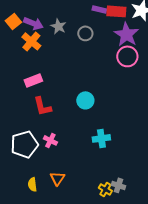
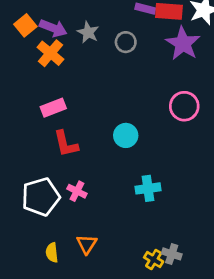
pink circle: (127, 56) -> (184, 106), moved

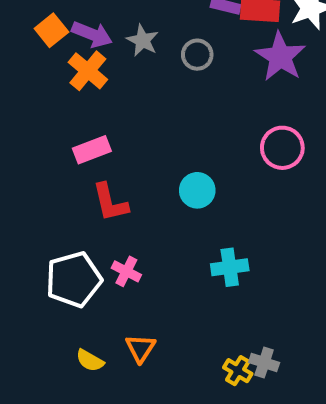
yellow semicircle: (52, 253) -> (90, 360), turned -54

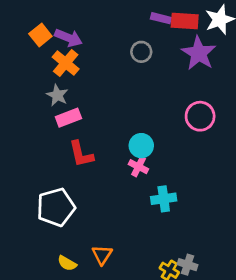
gray star: (143, 40) -> (57, 95), moved
pink cross: (126, 271) -> (138, 167), moved

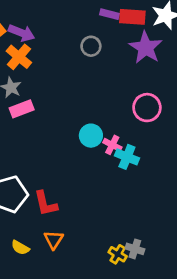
red L-shape: (81, 154) -> (46, 204), moved
pink cross: (138, 167) -> (112, 145), moved
cyan cross: (164, 199) -> (127, 157), moved, turned 30

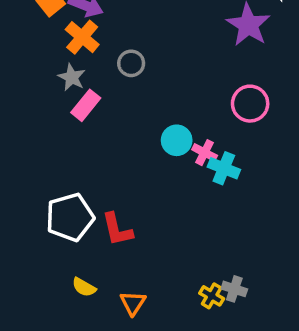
gray circle: (91, 46) -> (131, 63), moved
pink rectangle: (22, 109) -> (86, 105), turned -30
orange triangle: (54, 240) -> (133, 303), moved

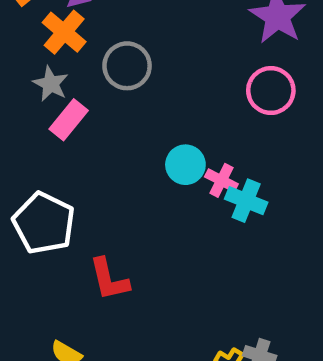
gray circle: (131, 63) -> (127, 66), size x1.4
pink circle: (250, 104) -> (271, 91), moved
white pentagon: (70, 217) -> (44, 223), moved, turned -30

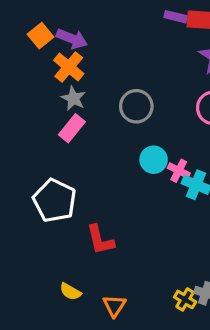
gray circle: (127, 66) -> (136, 106), moved
gray star: (51, 84) -> (73, 98), moved

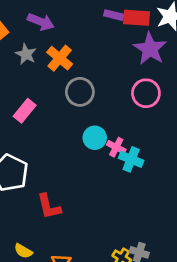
purple arrow: (72, 39) -> (41, 22), moved
orange cross: (69, 67) -> (60, 58), moved
gray star: (73, 98) -> (26, 54), moved

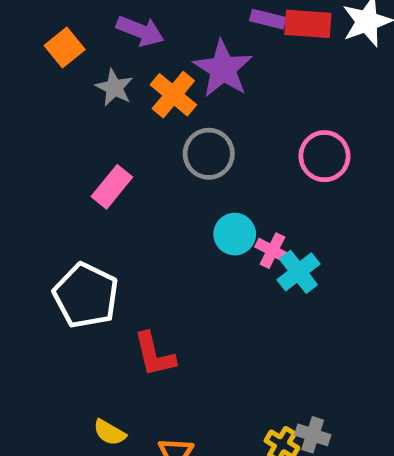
purple star: (150, 49) -> (223, 69), moved
cyan cross: (131, 159) -> (298, 272), turned 30

